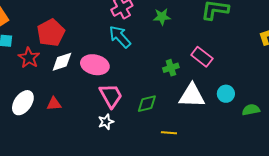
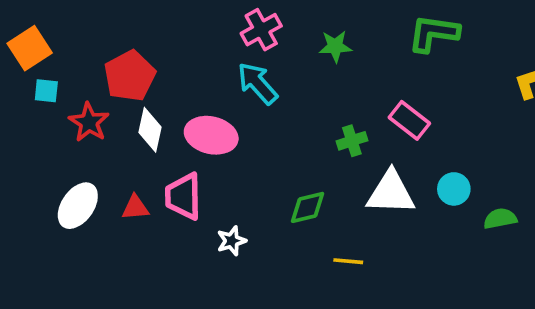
white diamond: (62, 62) -> (150, 130), turned -60
pink trapezoid: (111, 96) -> (183, 196), moved, turned -152

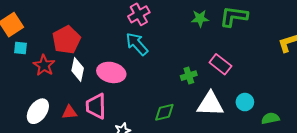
green star: (335, 46) -> (200, 18), moved

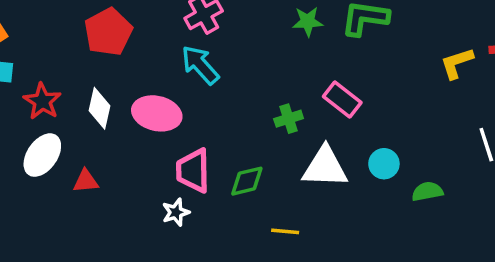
red pentagon: (66, 40) -> (108, 32), moved
pink trapezoid: (96, 106) -> (193, 171), moved
white ellipse: (38, 111) -> (42, 155), moved

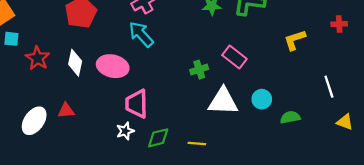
yellow L-shape: (457, 63) -> (295, 40), moved
white ellipse: (42, 155) -> (34, 121), moved
green diamond: (247, 181) -> (158, 138), moved

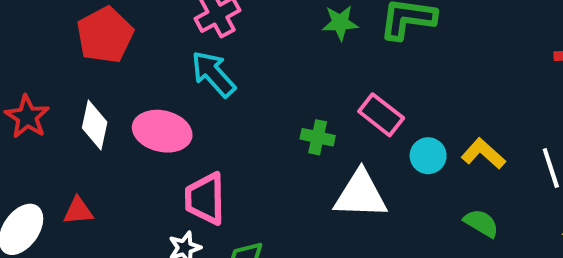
yellow L-shape: (295, 40) -> (483, 154), moved, turned 60
green cross: (199, 70) -> (318, 137), turned 30
cyan circle: (262, 99) -> (428, 156), moved
green semicircle: (290, 117) -> (481, 223), turned 42

